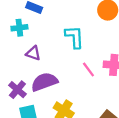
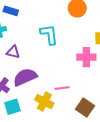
pink line: (88, 69) -> (62, 88), moved, turned -56

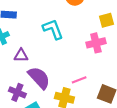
purple semicircle: (25, 77) -> (39, 78), turned 85

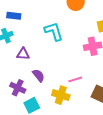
purple semicircle: (39, 78) -> (38, 75), size x0.6

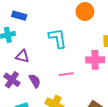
pink line: (75, 79) -> (66, 74), moved
purple cross: (18, 88) -> (12, 80), moved

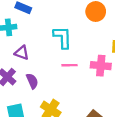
pink line: (66, 74) -> (70, 65), moved

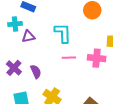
purple triangle: (22, 53) -> (28, 36), moved, turned -32

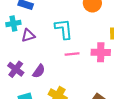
purple semicircle: (36, 72) -> (39, 71), turned 64

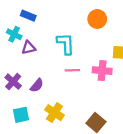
cyan cross: (13, 24) -> (14, 34), turned 32

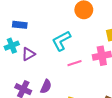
cyan cross: (14, 34) -> (12, 46), turned -32
cyan L-shape: (66, 44) -> (61, 41), turned -100

